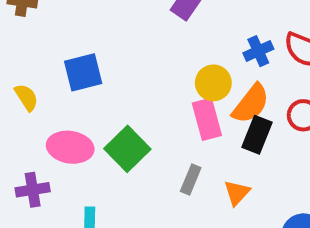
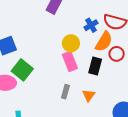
orange semicircle: (251, 104) -> (104, 42), moved
green square: (127, 149) -> (22, 70), moved

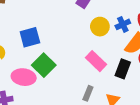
yellow circle: (71, 43) -> (100, 27), moved
pink rectangle: (70, 61) -> (96, 61), turned -30

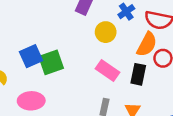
blue cross: (123, 24) -> (126, 12), moved
green square: (44, 65) -> (51, 62), moved, turned 35

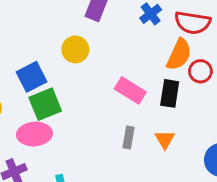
yellow circle: (106, 32) -> (75, 49), moved
green square: (51, 62) -> (45, 104), moved

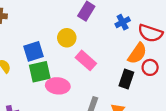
pink rectangle: (130, 90) -> (86, 60), moved
pink ellipse: (34, 134) -> (58, 86), moved

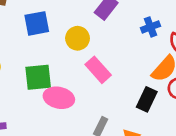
blue square: (33, 51) -> (37, 23), moved

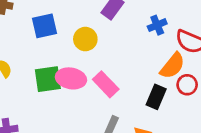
pink rectangle: (98, 70) -> (106, 84), moved
pink ellipse: (59, 98) -> (71, 78), moved

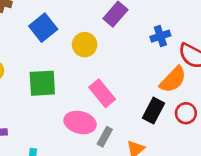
blue square: (44, 26) -> (43, 28), turned -30
pink ellipse: (71, 78) -> (80, 122), moved
red circle: (187, 85) -> (186, 113), moved

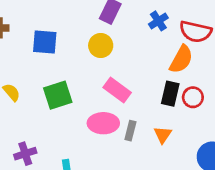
blue square: (43, 28) -> (45, 42), turned -32
yellow circle: (85, 45) -> (101, 45), moved
red circle: (186, 113) -> (193, 97), moved

